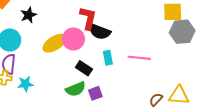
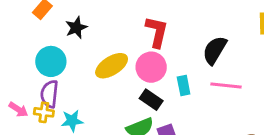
black semicircle: (100, 32) -> (215, 50), moved, turned 100
pink circle: (73, 39) -> (151, 67), moved

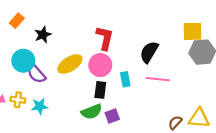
purple semicircle: (49, 94) -> (36, 74), moved, turned -48
black rectangle: (151, 100) -> (100, 90), turned 63

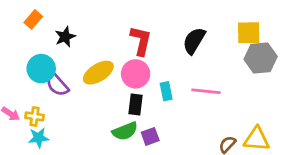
black semicircle: (149, 52) -> (194, 41), moved
cyan star: (40, 106) -> (39, 138), moved

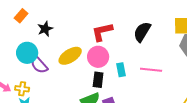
red L-shape: (141, 41) -> (102, 32), turned -115

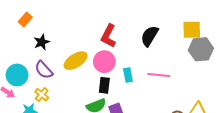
black star: (45, 29) -> (42, 42), moved
red L-shape: (102, 32) -> (108, 36), turned -50
cyan circle: (27, 53) -> (17, 75), moved
yellow cross: (22, 89) -> (42, 95), moved, turned 32

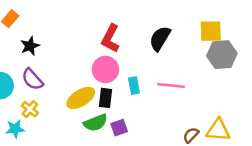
yellow ellipse: (76, 61) -> (81, 98), moved

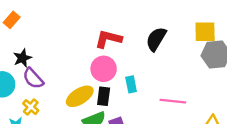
red L-shape: (110, 38) -> (108, 39), turned 76
black star: (30, 46) -> (22, 58), moved
pink line: (171, 86) -> (173, 101), moved

